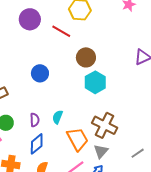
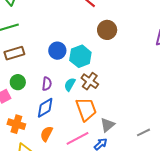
blue circle: (40, 73) -> (57, 51), moved
cyan hexagon: (95, 82) -> (80, 56), moved
brown cross: (105, 125) -> (90, 81), moved, size x0.7

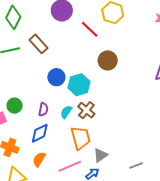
brown rectangle: (14, 53) -> (39, 44), moved, turned 60

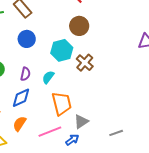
brown circle: (108, 60) -> (79, 26), moved
blue circle: (56, 77) -> (27, 39), moved
brown cross: (86, 110) -> (85, 63), moved

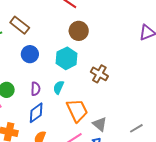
brown cross: (85, 63) -> (99, 74), moved
gray triangle: (81, 122) -> (100, 124), turned -35

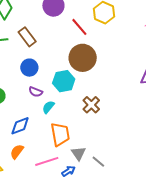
brown circle: (79, 31) -> (83, 58), size x1.4
purple semicircle: (36, 89) -> (36, 92), moved, turned 96
gray line: (136, 128) -> (98, 162), moved, turned 56

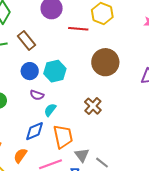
red line: (79, 27) -> (78, 29), turned -42
brown circle: (83, 58) -> (105, 62), moved
cyan hexagon: (64, 81) -> (55, 71), moved
blue diamond: (20, 126) -> (34, 131), moved

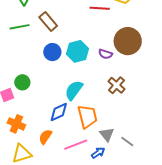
purple semicircle: (37, 95) -> (105, 54), moved
cyan semicircle: (50, 110) -> (74, 90), size x1.5

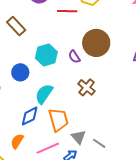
blue circle: (52, 52) -> (20, 72), moved
purple semicircle: (105, 54) -> (74, 57), turned 40

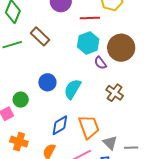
cyan hexagon: (46, 55) -> (88, 43), moved
cyan semicircle: (44, 94) -> (73, 89), moved
gray line: (99, 143) -> (131, 148), turned -32

